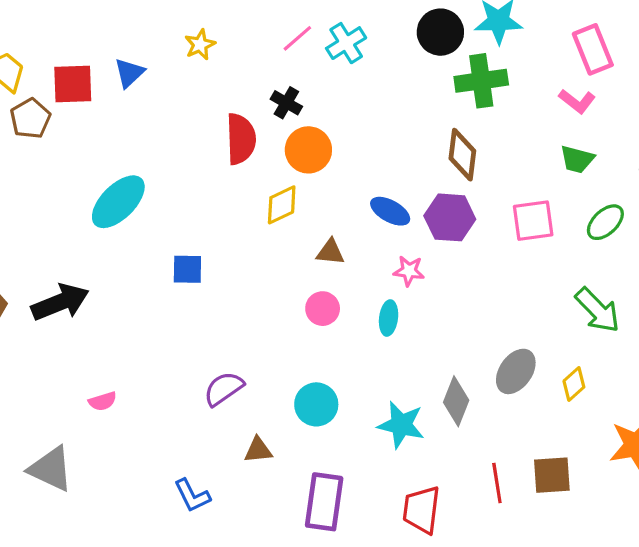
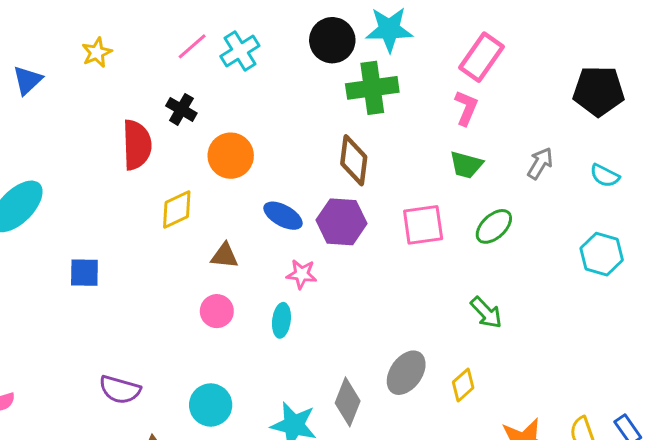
pink rectangle: (593, 49) -> (482, 57), turned 57
pink L-shape: (577, 101) -> (466, 108), turned -105
orange circle: (308, 150) -> (231, 156), moved
green arrow: (598, 310) -> (486, 313), size x0.7
purple semicircle: (224, 389) -> (120, 390), turned -129

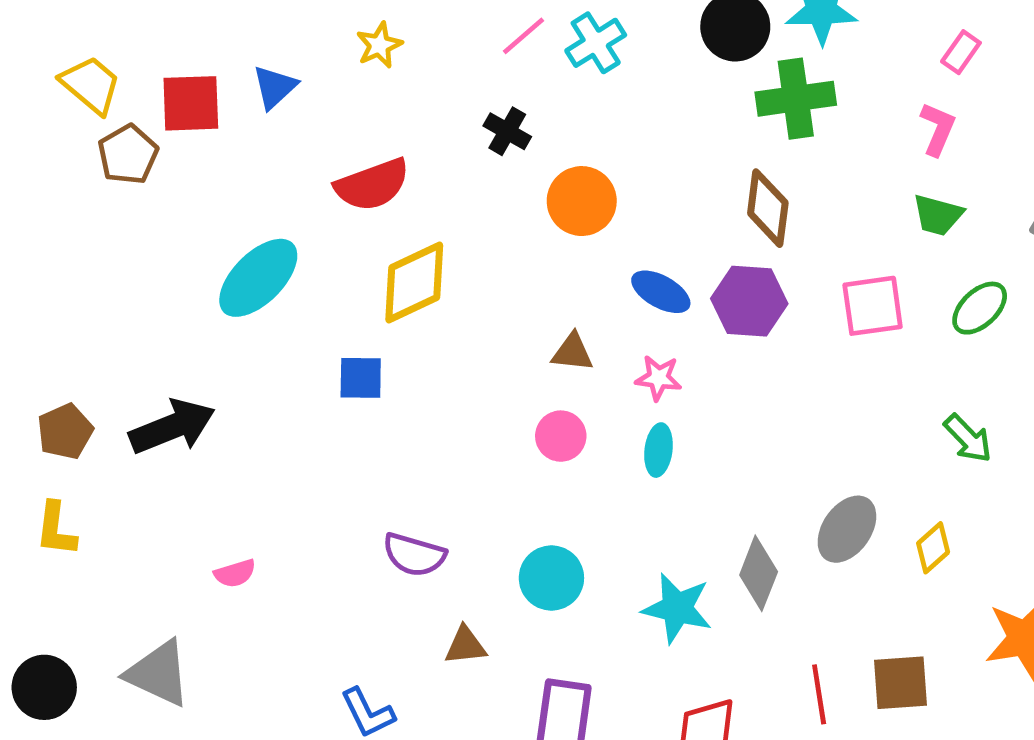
pink rectangle: (482, 57) -> (961, 52), size x0.6
red semicircle: (137, 145) -> (372, 185), moved, turned 72
yellow diamond: (177, 210) -> (414, 282), moved, size x1.4
pink star: (301, 274) -> (658, 378), moved

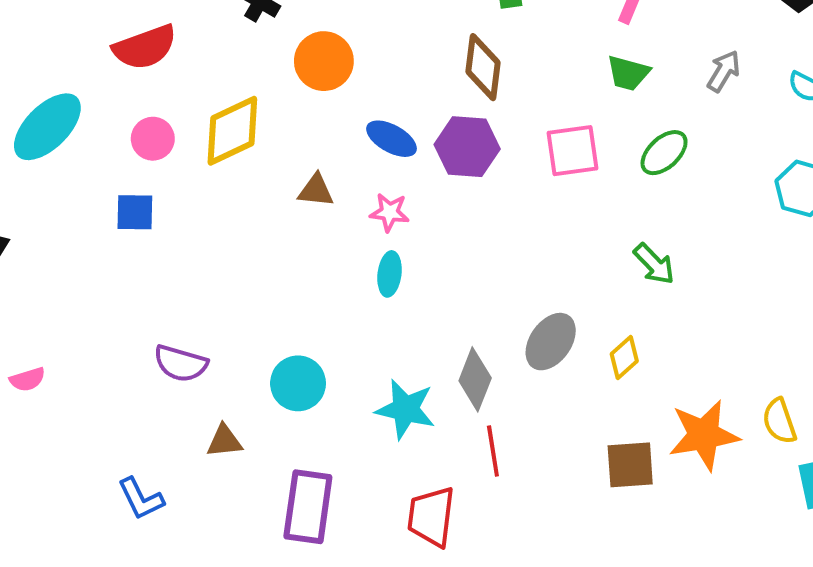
yellow diamond: (414, 282) -> (232, 131), moved
pink circle: (561, 436) -> (153, 139), moved
brown square: (900, 683) -> (630, 465), moved
red line: (819, 694) -> (493, 451), moved

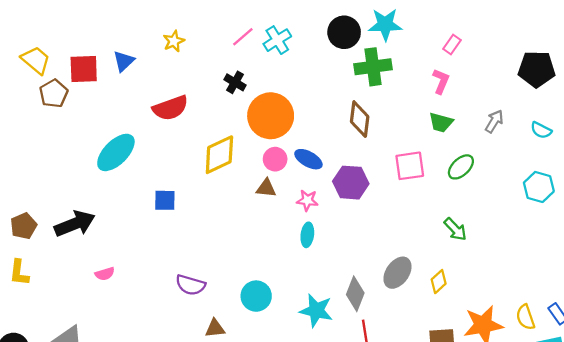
orange circle: (324, 61) -> (271, 116), size x1.4
pink circle: (153, 139) -> (275, 159), moved
purple hexagon: (467, 147) -> (351, 183), moved
pink semicircle: (27, 379) -> (105, 274), moved

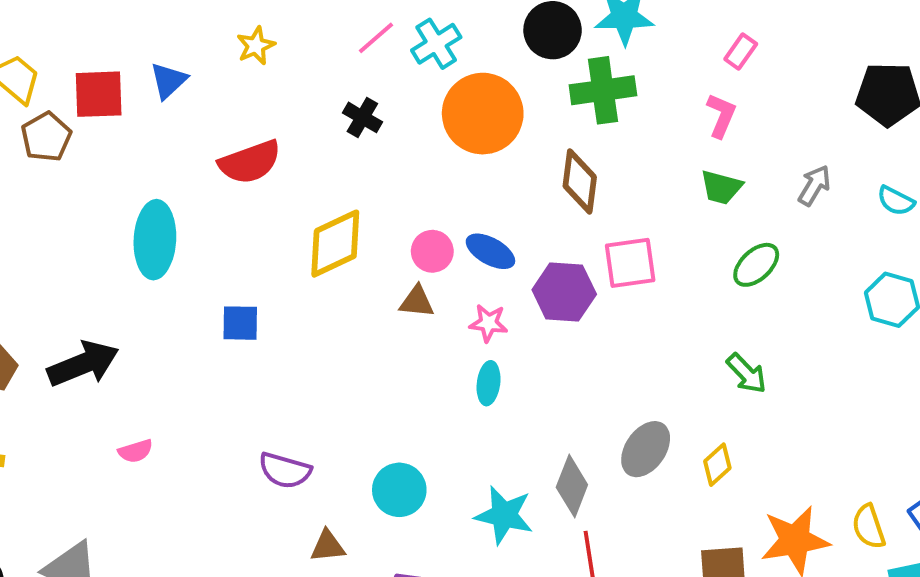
orange circle: (271, 116) -> (483, 114), moved
cyan ellipse: (116, 152) -> (155, 240), turned -42
pink square: (410, 166) -> (630, 263), moved

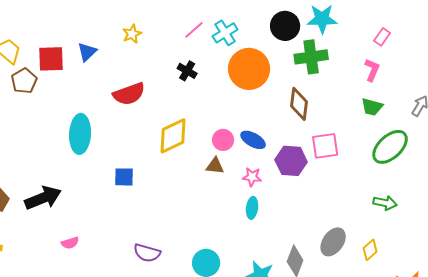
green ellipse: (756, 265) -> (390, 147), size x1.5
green arrow: (746, 373) -> (385, 203), turned -35

